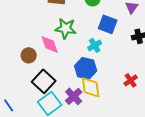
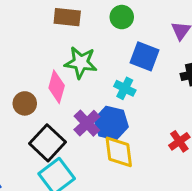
pink diamond: (50, 44) -> (57, 87), turned 35
cyan cross: (95, 45) -> (125, 88), turned -32
purple cross: (74, 96) -> (87, 123), moved

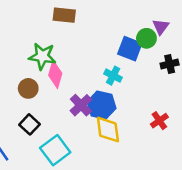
green circle: (122, 17) -> (146, 38), moved
green star: (81, 63) -> (42, 56), moved
black square: (47, 143) -> (30, 124), moved, size x0.7

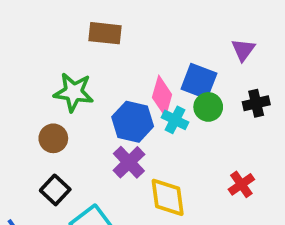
green circle: (146, 38) -> (208, 107), moved
pink diamond: (55, 74) -> (162, 96), moved
blue hexagon: (101, 105) -> (133, 122), moved

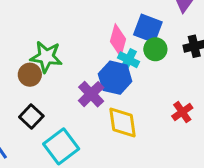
green star: (74, 92) -> (46, 57), moved
blue hexagon: (133, 122) -> (115, 78), moved

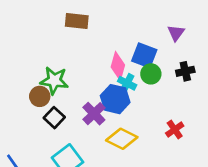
black square: (31, 117) -> (54, 118), moved
yellow diamond: (122, 122) -> (122, 139), turned -56

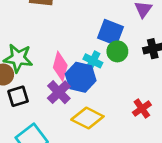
pink diamond: (118, 66) -> (60, 66), moved
black square: (54, 118) -> (18, 96), turned 30

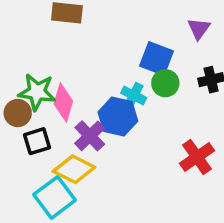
pink diamond: (60, 66) -> (63, 102), moved
red cross: (142, 109) -> (197, 157), size x1.4
yellow diamond: (87, 118) -> (74, 169), moved

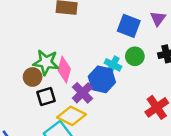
blue square: (157, 59) -> (129, 26), moved

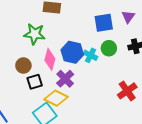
blue square: (129, 26) -> (104, 23), turned -30
green star: (46, 62) -> (35, 34), moved
blue hexagon: (102, 79) -> (72, 52), moved

